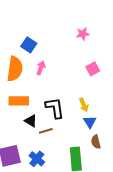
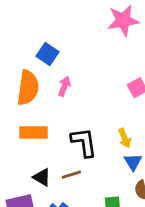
pink star: (83, 34) -> (123, 20), moved, size x1.6
black triangle: (31, 121) -> (42, 177), moved

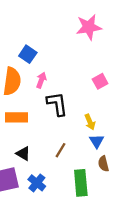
black L-shape: (84, 142) -> (57, 104), moved
brown line: (71, 175) -> (61, 150), moved, turned -42

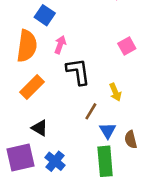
orange rectangle: (16, 117) -> (32, 87), turned -45
blue triangle: (97, 141) -> (108, 131), moved
brown line: (61, 150) -> (91, 111), moved

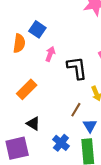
orange semicircle: (27, 46) -> (19, 43), moved, size x0.7
black L-shape: (78, 72) -> (77, 68), moved
blue cross: (55, 161) -> (61, 143), moved

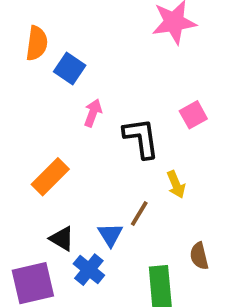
orange semicircle: (19, 43) -> (37, 43), moved
blue triangle: (90, 126) -> (110, 235), moved
blue cross: (61, 143) -> (89, 270), moved

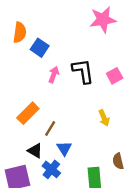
black L-shape: (141, 138) -> (83, 71), moved
brown line: (139, 213) -> (50, 128), moved

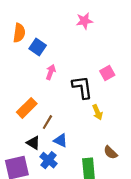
pink star: (103, 20) -> (84, 21), moved, size x0.7
black L-shape: (83, 71) -> (82, 87), moved
blue triangle: (64, 148) -> (60, 141), turned -32
brown semicircle: (118, 161) -> (110, 152), turned -32

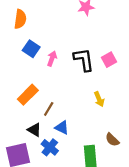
blue square: (38, 47) -> (31, 49), moved
black L-shape: (82, 87) -> (84, 60), moved

